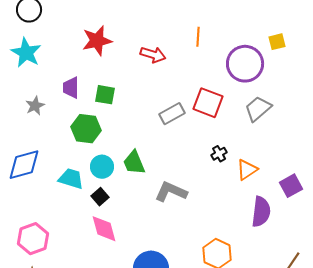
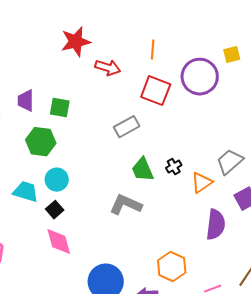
red star: (97, 41) -> (76, 42), moved
red square: (208, 103) -> (156, 91), moved
gray trapezoid: (258, 109) -> (230, 162), moved
green trapezoid: (134, 163) -> (143, 170), moved

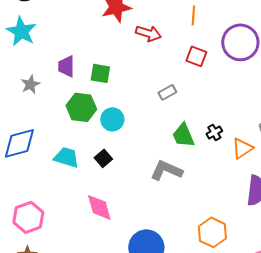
red square: (156, 91) -> (196, 56), size x0.7
gray rectangle: (127, 127) -> (167, 92), size x0.7
cyan circle: (57, 180) -> (112, 119), moved
black square: (55, 210) -> (103, 158), moved

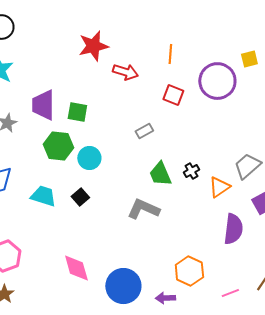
purple trapezoid: (66, 66) -> (43, 105), size x1.4
pink diamond: (99, 207) -> (76, 268), moved

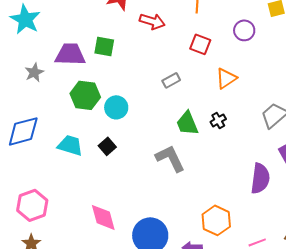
purple circle: (217, 81) -> (244, 30), size x0.6
purple trapezoid: (43, 105) -> (70, 54), turned 92
green square: (77, 112) -> (104, 46), moved
orange triangle: (219, 187) -> (226, 78), moved
gray L-shape: (143, 209) -> (170, 158), turned 40

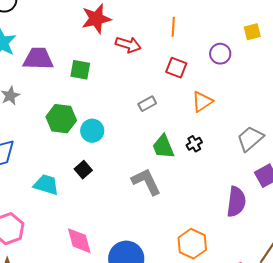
purple trapezoid: (70, 54) -> (38, 59), moved
cyan trapezoid: (70, 145) -> (46, 185), moved

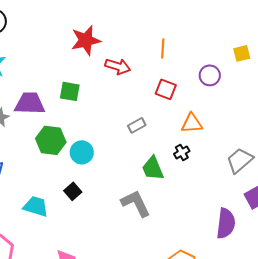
purple trapezoid: (38, 59) -> (30, 103), moved
orange triangle: (202, 102) -> (192, 123), turned 30
black cross: (194, 144) -> (182, 152), moved

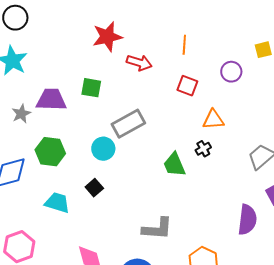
gray rectangle: (137, 125) -> (128, 124), moved, size x1.8
green hexagon: (51, 140) -> (50, 152), moved
gray L-shape: (136, 203) -> (157, 229), moved, turned 120

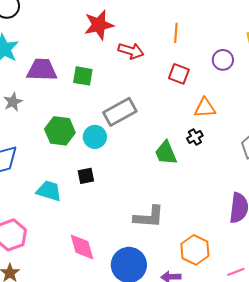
purple trapezoid: (51, 100) -> (42, 70), moved
green hexagon: (50, 152) -> (60, 131), moved
black square: (94, 188) -> (86, 176), turned 30

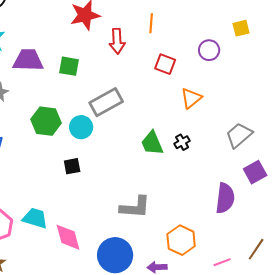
orange line: (176, 33) -> (151, 23), moved
red arrow: (131, 51) -> (117, 41), turned 70
orange triangle: (205, 108) -> (191, 98), turned -35
black cross: (195, 137) -> (182, 142), moved
cyan trapezoid: (49, 191) -> (35, 218), moved

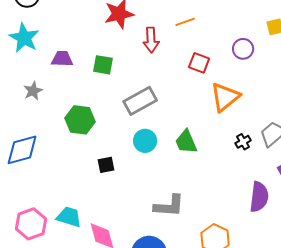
orange line: (151, 23) -> (185, 22), turned 66
purple trapezoid: (28, 60) -> (62, 59), size x0.7
orange triangle: (191, 98) -> (225, 97), size x1.4
cyan circle: (81, 127) -> (145, 141), moved
black cross: (182, 142) -> (243, 142), moved

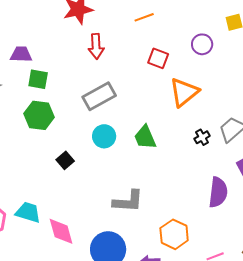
red arrow: (151, 40) -> (96, 46), moved
green square: (103, 65) -> (38, 79), moved
black square: (106, 165) -> (65, 160), turned -30

